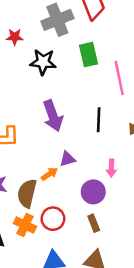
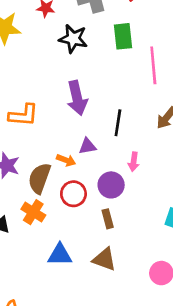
black line: (99, 120) -> (118, 123), moved
orange arrow: (49, 174) -> (66, 160), turned 49
red circle: (53, 219) -> (73, 194), moved

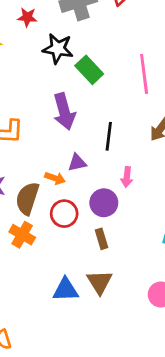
green rectangle: (123, 36) -> (89, 70), moved, turned -35
blue triangle: (60, 255) -> (66, 290), moved
brown triangle: (104, 259) -> (100, 282), turned 40

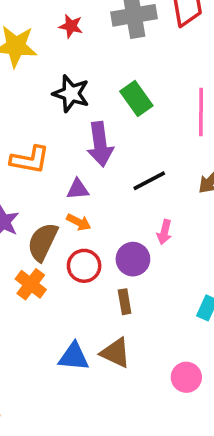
black star: (58, 49) -> (71, 94), moved
black line: (109, 136) -> (149, 181), turned 48
purple triangle: (77, 163) -> (78, 189), moved
brown triangle: (100, 282) -> (116, 353), turned -40

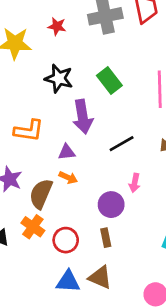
red circle: (84, 266) -> (66, 240), moved

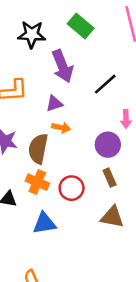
blue triangle: (68, 281) -> (44, 223), moved

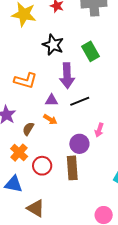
black line: (105, 84) -> (80, 101), moved
brown semicircle: (38, 149) -> (28, 129), size x0.6
brown rectangle: (110, 178) -> (72, 168), size x1.6
brown triangle: (112, 217) -> (36, 208), moved

